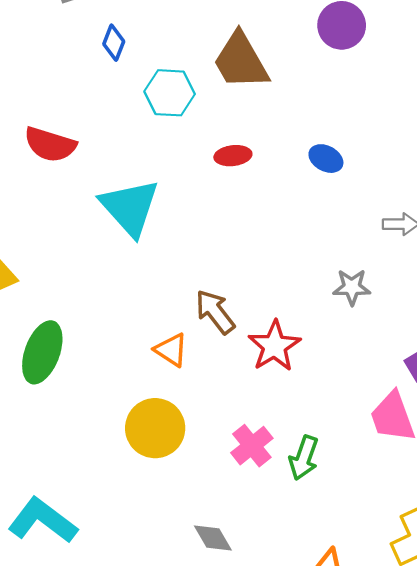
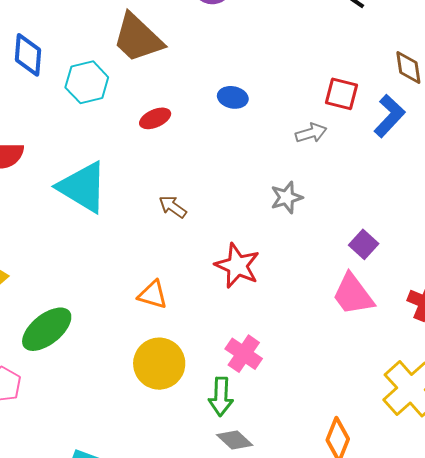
blue diamond: (114, 43) -> (28, 55), size x1.4
brown arrow: (215, 312) -> (173, 207), moved, size x0.7
green ellipse: (42, 352) -> (47, 329), turned 48
green arrow: (304, 458) -> (221, 397), moved

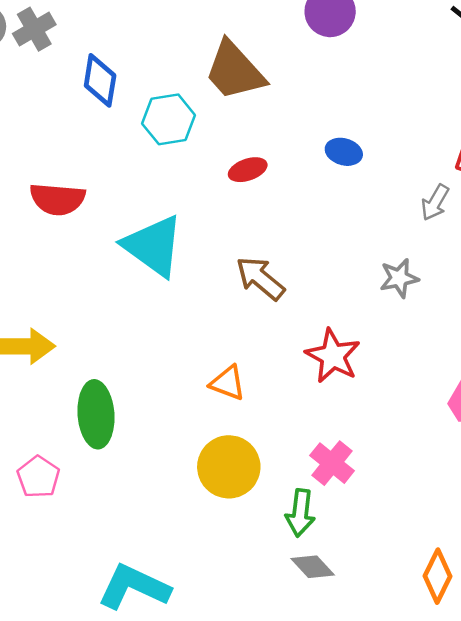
gray arrow: (311, 133) -> (435, 202), turned 132
brown arrow: (173, 207) -> (260, 278), size x1.5
green ellipse: (47, 329) -> (96, 414), turned -60

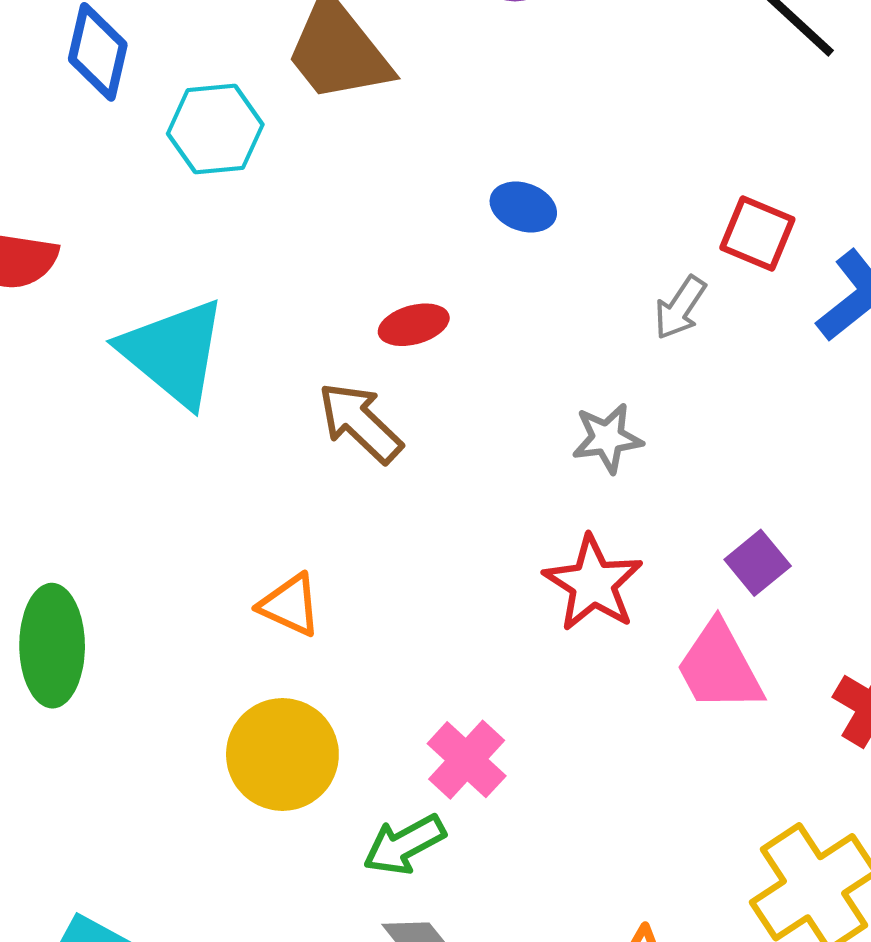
red ellipse: (248, 170) -> (414, 325), moved
red star: (333, 356) -> (593, 583), moved
green arrow: (300, 513) -> (404, 845), turned 51

